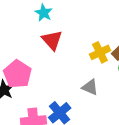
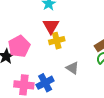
yellow cross: (100, 52) -> (57, 41), moved

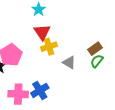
gray triangle: (72, 68) -> (69, 62), moved

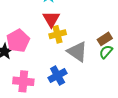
gray triangle: (69, 62) -> (77, 52), size x1.5
blue cross: (40, 90) -> (58, 76), moved

